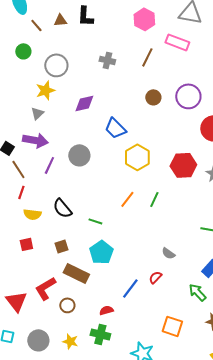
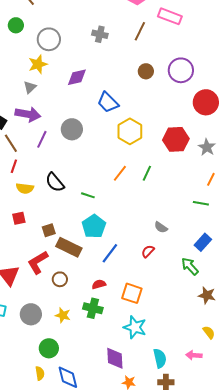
brown square: (61, 246) -> (49, 230), moved
blue line: (130, 288) -> (110, 253), moved
orange square: (172, 326) -> (132, 293), moved

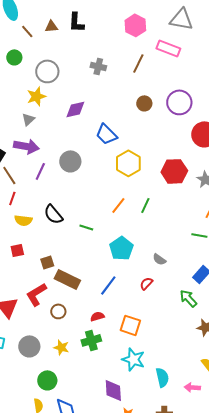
cyan pentagon: (94, 226) -> (121, 248), moved
green cross: (93, 308) -> (91, 340), turned -30
cyan semicircle: (160, 358) -> (162, 377), moved

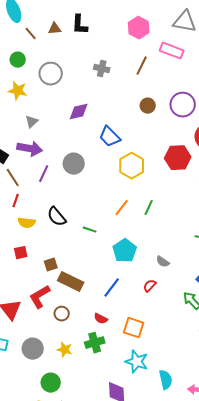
yellow star: (36, 96) -> (18, 91), moved, turned 30
red hexagon: (174, 171) -> (178, 158), moved
red semicircle: (97, 316) -> (101, 319), turned -136

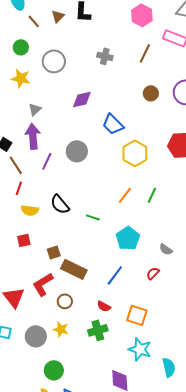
brown triangle: (55, 29) -> (58, 16), turned -40
purple arrow: (30, 149) -> (33, 136), turned -105
yellow star: (65, 350) -> (61, 329), moved

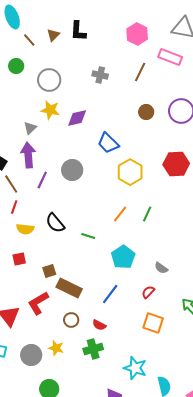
yellow star: (21, 78) -> (50, 110), moved
brown circle: (65, 301) -> (71, 320), moved
orange square: (137, 315) -> (153, 323), moved

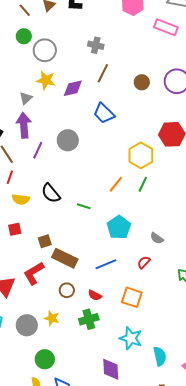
green circle: (16, 66) -> (24, 36), moved
brown line: (140, 72) -> (103, 73), moved
yellow hexagon: (130, 172) -> (141, 155), moved
blue line: (110, 294) -> (106, 264), turned 30
orange square: (153, 323) -> (132, 297), moved

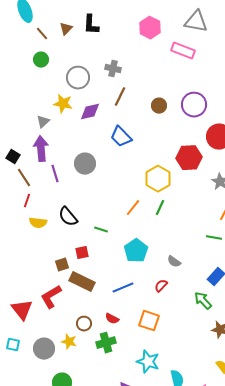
gray circle: (45, 50) -> (78, 78), moved
purple line: (38, 150) -> (55, 174), turned -42
red square: (15, 229) -> (82, 253), moved
brown circle: (67, 290) -> (84, 324), moved

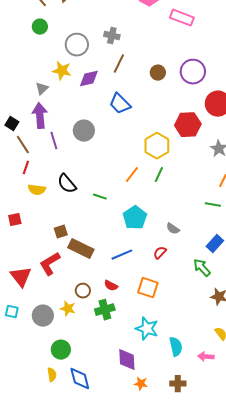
red square: (82, 253) -> (15, 220), moved

